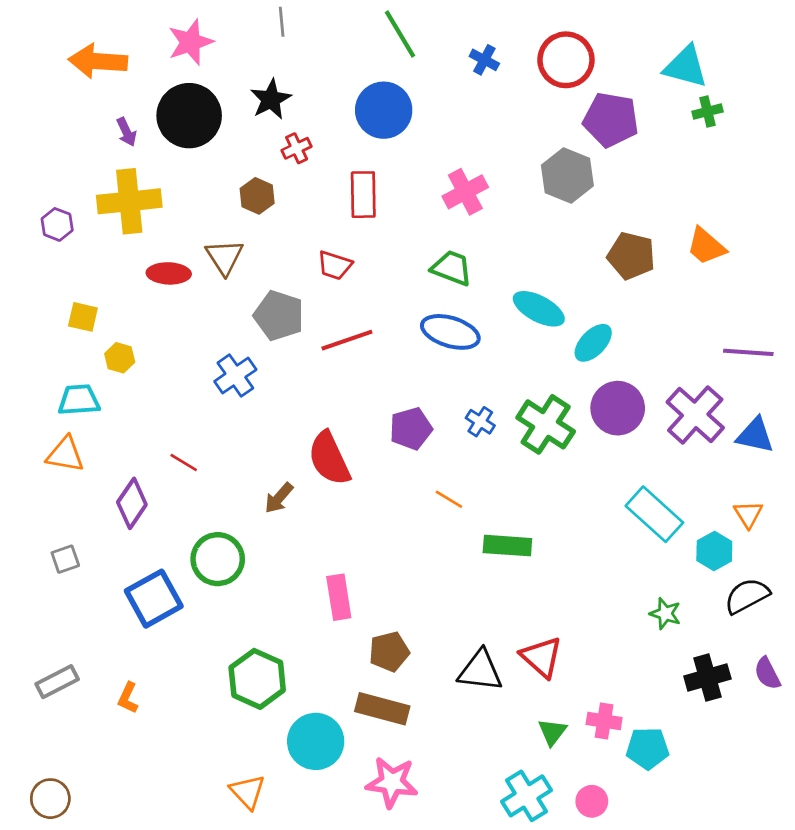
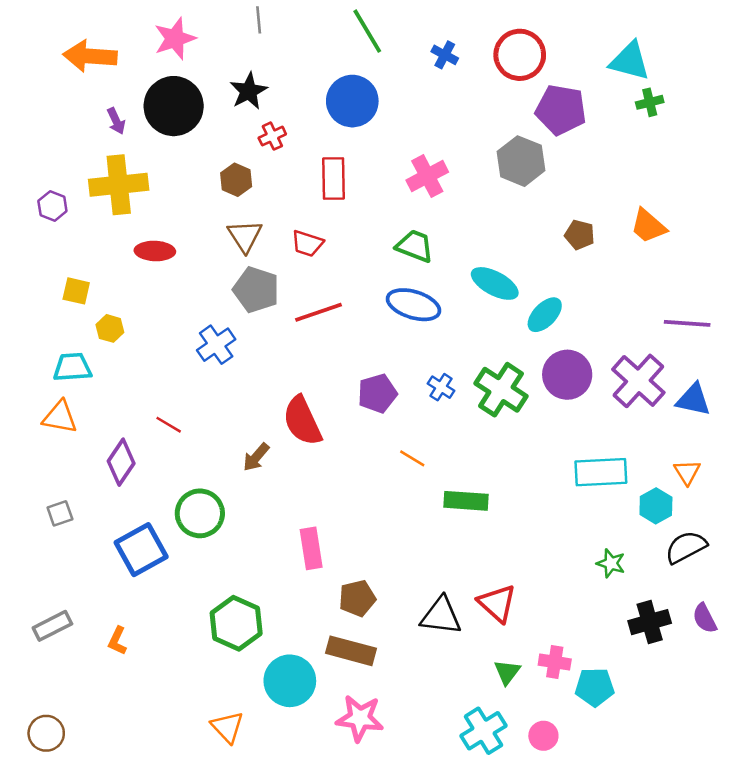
brown pentagon: (631, 256) -> (580, 235), size x0.7
brown triangle: (224, 257) -> (245, 236), moved
cyan rectangle: (654, 514) -> (601, 472), turned -45

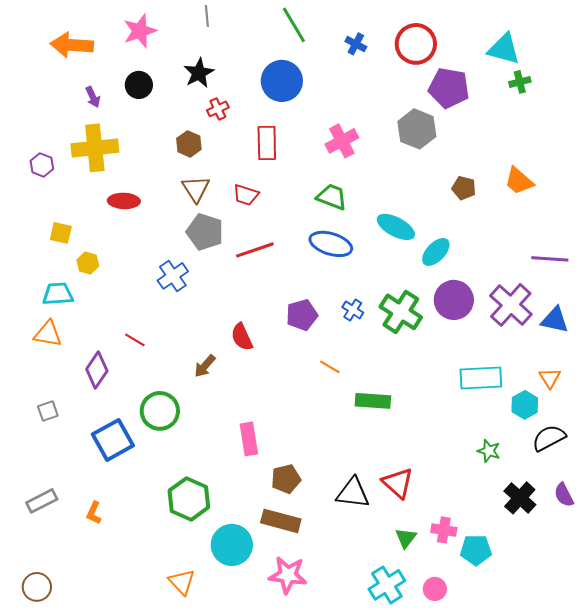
black circle: (174, 106) -> (139, 85), size x0.6
red semicircle: (302, 421) -> (242, 337), size x0.7
black cross: (650, 622) -> (520, 498), turned -32

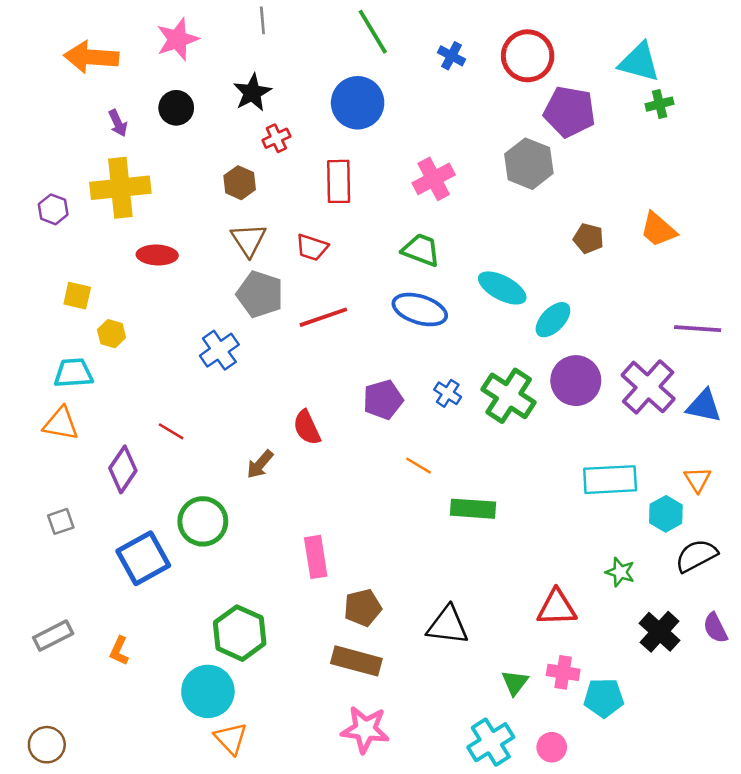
red triangle: (398, 483) -> (557, 608), moved, turned -44
cyan circle: (232, 545) -> (208, 691), moved

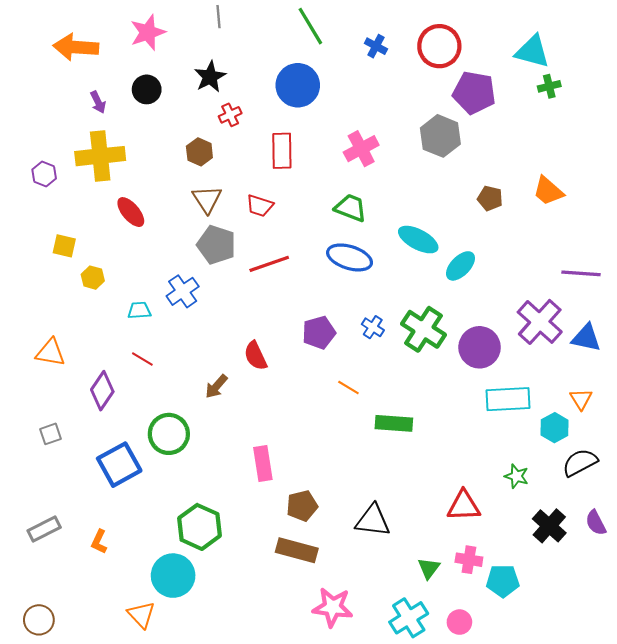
red ellipse: (157, 255) -> (131, 212), turned 48
cyan trapezoid: (73, 373) -> (139, 310), moved, size x0.7
purple circle: (576, 381) -> (480, 347), moved
pink star: (365, 729) -> (333, 607), moved
orange triangle: (231, 738) -> (141, 615), moved

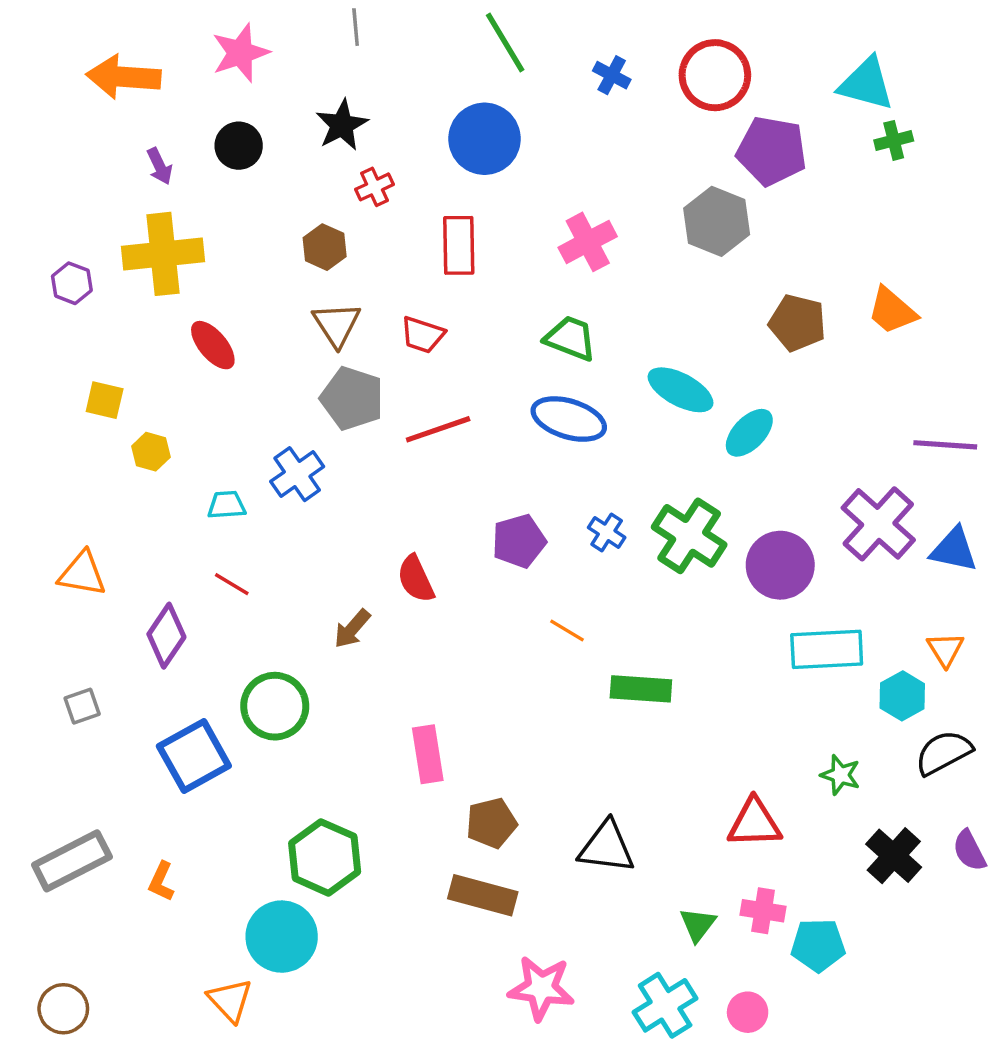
brown pentagon: (490, 198) -> (797, 323), size x1.4
gray rectangle: (44, 529) -> (72, 861), size x1.4

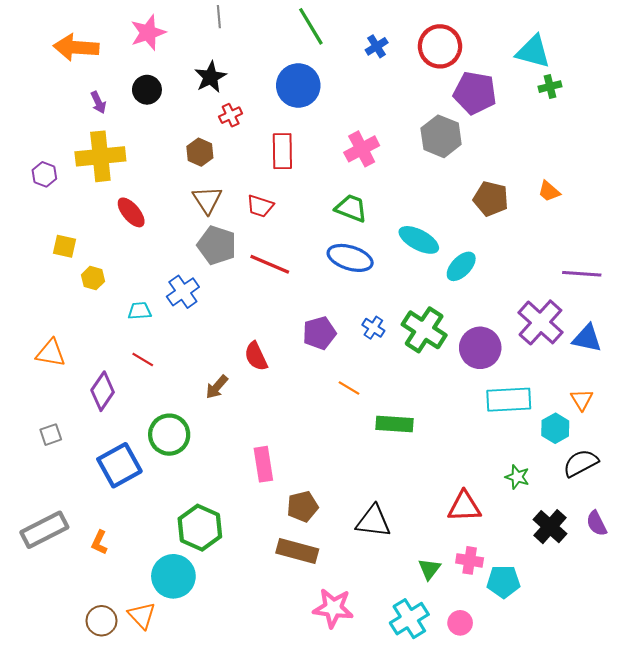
blue cross: (612, 75) -> (377, 46), turned 30
orange trapezoid: (892, 311) -> (549, 191), size x0.7
red line: (438, 429) -> (270, 264), turned 42
brown circle: (63, 1009) -> (101, 621), moved

